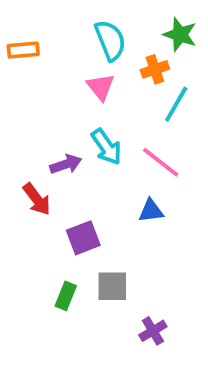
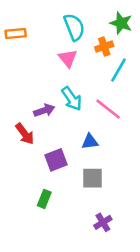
blue triangle: (151, 211) -> (90, 142), moved
gray square: (112, 286) -> (92, 178), moved

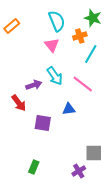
orange rectangle: (16, 34) -> (12, 26), turned -35
purple square: (56, 160) -> (43, 123), turned 30
gray square: (92, 178) -> (94, 153), moved
green rectangle: (44, 199) -> (34, 167), moved

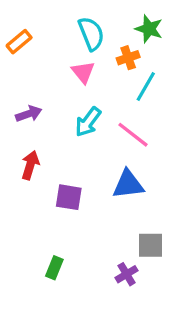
cyan arrow: (55, 76) -> (88, 122), turned 72
purple arrow: (34, 85) -> (29, 114), moved
red arrow: (19, 103) -> (30, 165), turned -126
blue triangle: (69, 109) -> (128, 184), moved, size x1.5

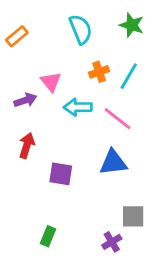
orange cross: (128, 58) -> (99, 72), moved
pink triangle: (83, 72) -> (51, 82), moved
cyan arrow: (88, 122) -> (78, 107), turned 52

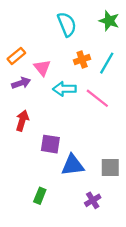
orange rectangle: (17, 36) -> (16, 56), moved
blue triangle: (113, 163) -> (73, 165), moved
gray square: (133, 216) -> (110, 167), moved

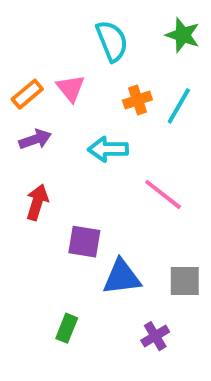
pink triangle: (42, 68) -> (71, 88), moved
pink line: (97, 98) -> (163, 194), moved

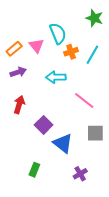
cyan semicircle: (112, 41) -> (58, 33), moved
purple square: (84, 242) -> (44, 125), turned 36
blue triangle: (122, 277) -> (63, 143), turned 45
gray square: (185, 281) -> (95, 133), moved

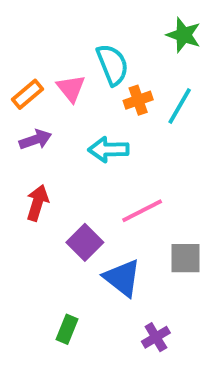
pink line: (84, 101) -> (142, 211), moved, turned -65

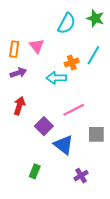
cyan semicircle: (112, 65) -> (67, 23), moved, turned 50
orange rectangle: (28, 94) -> (14, 49), turned -42
orange cross: (138, 100) -> (72, 63), moved

